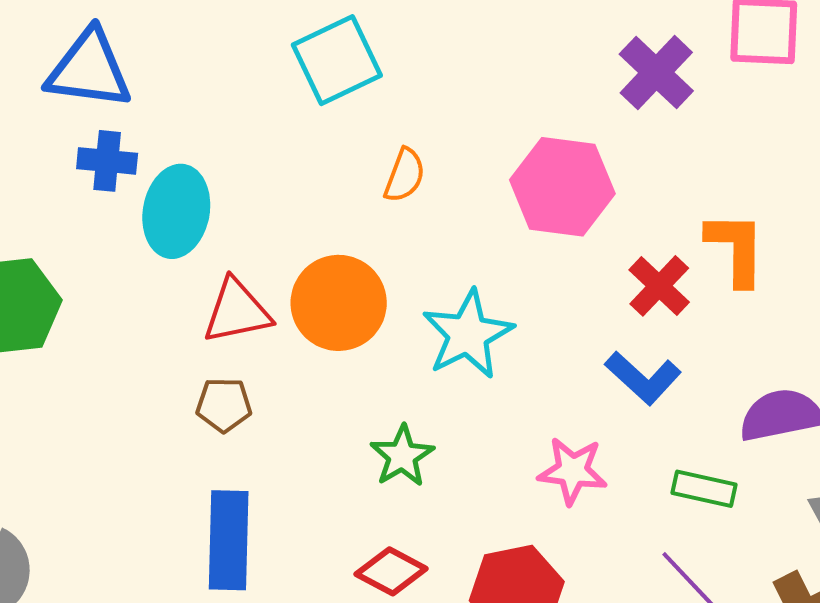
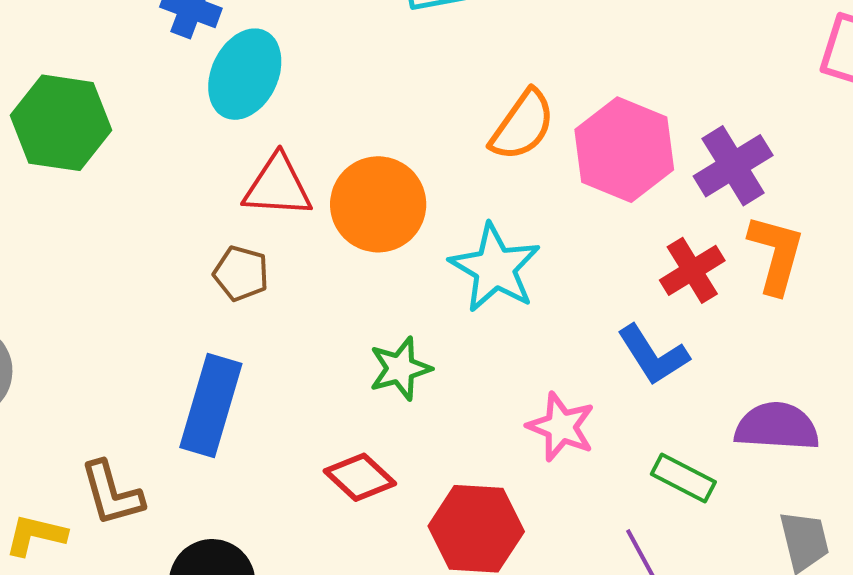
purple cross: (656, 73) -> (733, 166), moved
orange semicircle: (405, 175) -> (523, 125), moved, size x1.4
cyan star: (468, 334) -> (495, 268), turned -30

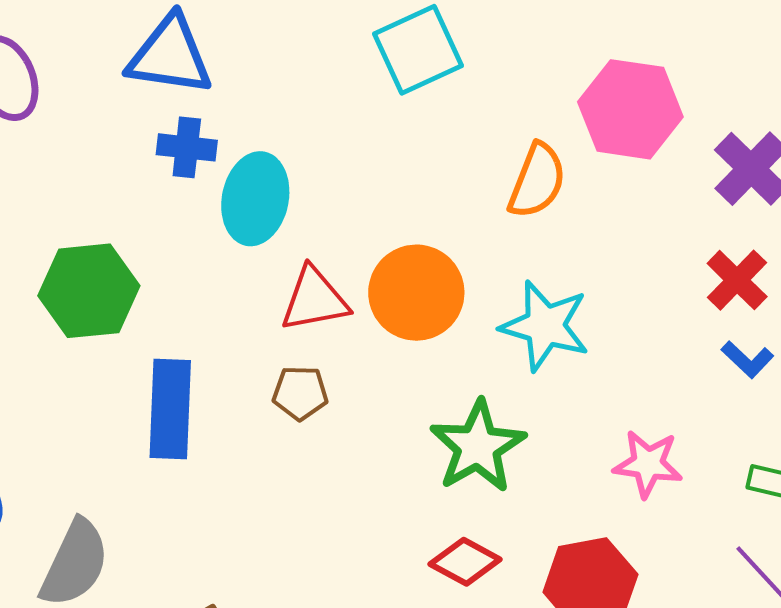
pink hexagon: (624, 150) -> (630, 109), moved
blue L-shape: (653, 355) -> (747, 359), moved, size x0.7
green star: (400, 369) -> (478, 446), size x1.5
blue rectangle: (211, 405) -> (170, 409), moved

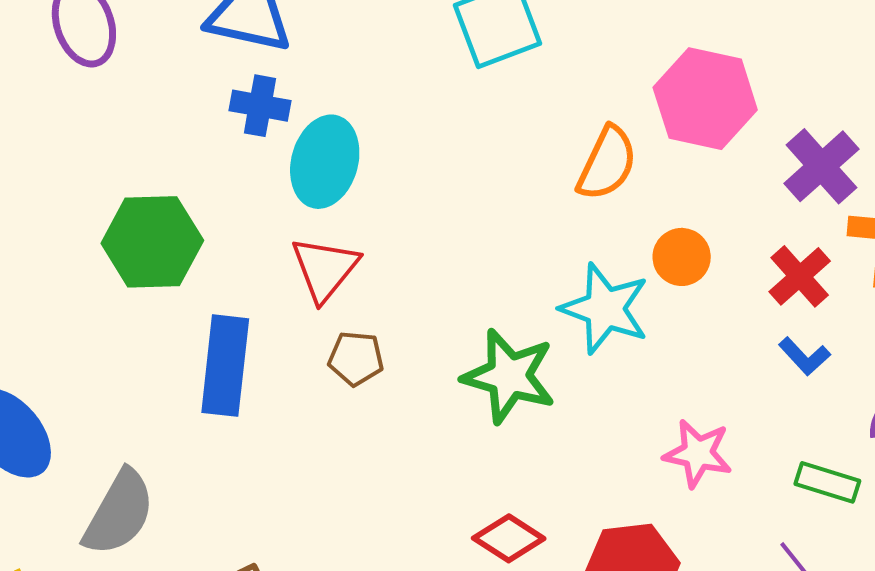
orange circle: (416, 293) -> (682, 257), moved, size x0.6
red triangle: (314, 300) -> (325, 269), moved, turned -44
green star: (478, 446) -> (509, 376), moved, turned -30

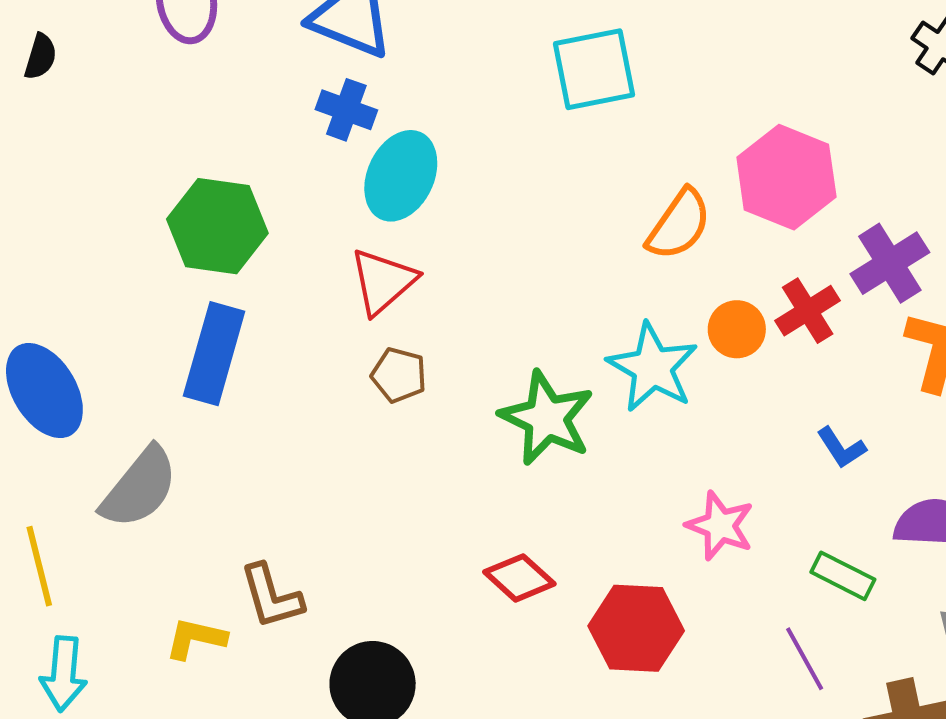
red cross: (800, 276) -> (808, 311), moved
blue rectangle: (225, 366) -> (214, 354), moved

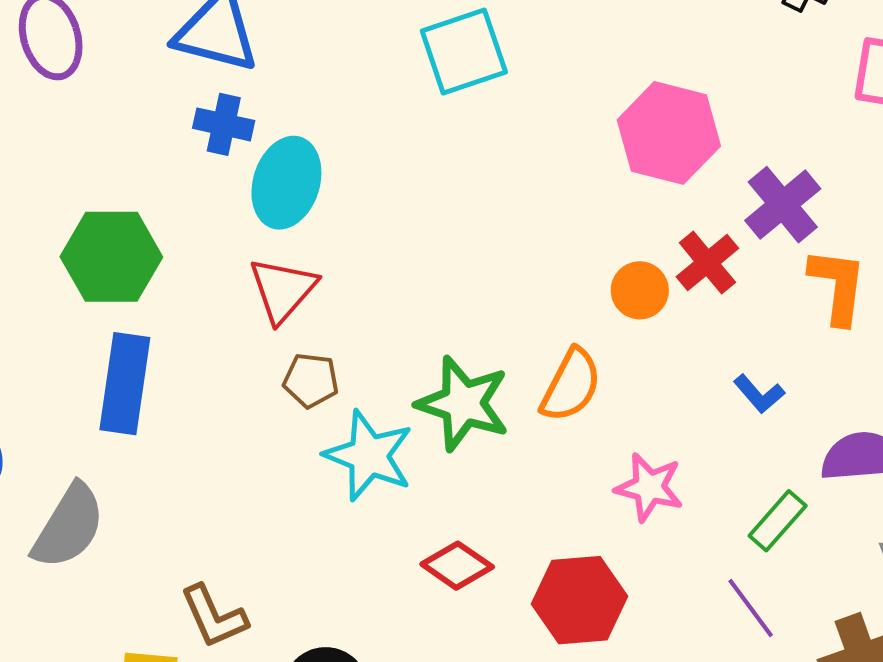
orange semicircle: (679, 225) -> (571, 385), moved
cyan star: (653, 367) -> (369, 456), moved
green rectangle: (843, 576) -> (778, 521), turned -68

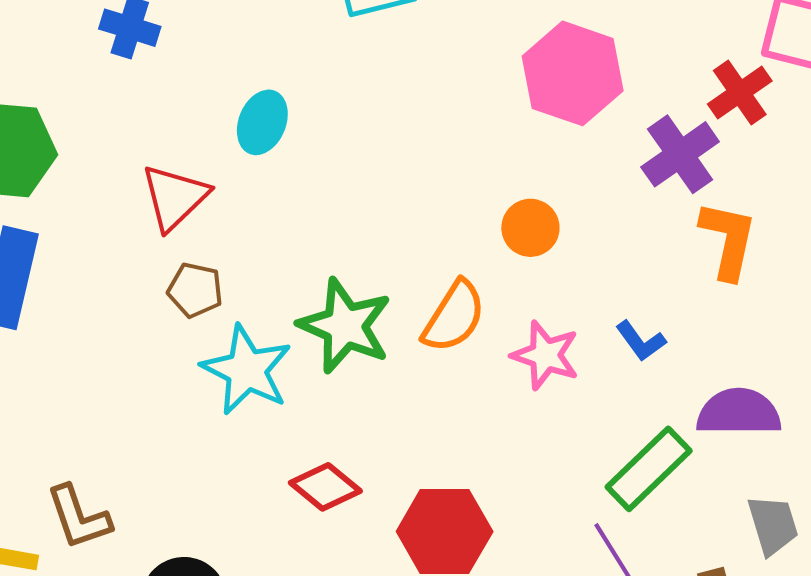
cyan ellipse: (286, 183) -> (262, 122), moved, size x0.7
red cross: (707, 263) -> (740, 92), moved
pink star: (649, 487) -> (545, 355), moved
green rectangle: (778, 521) -> (649, 469), size x1.4

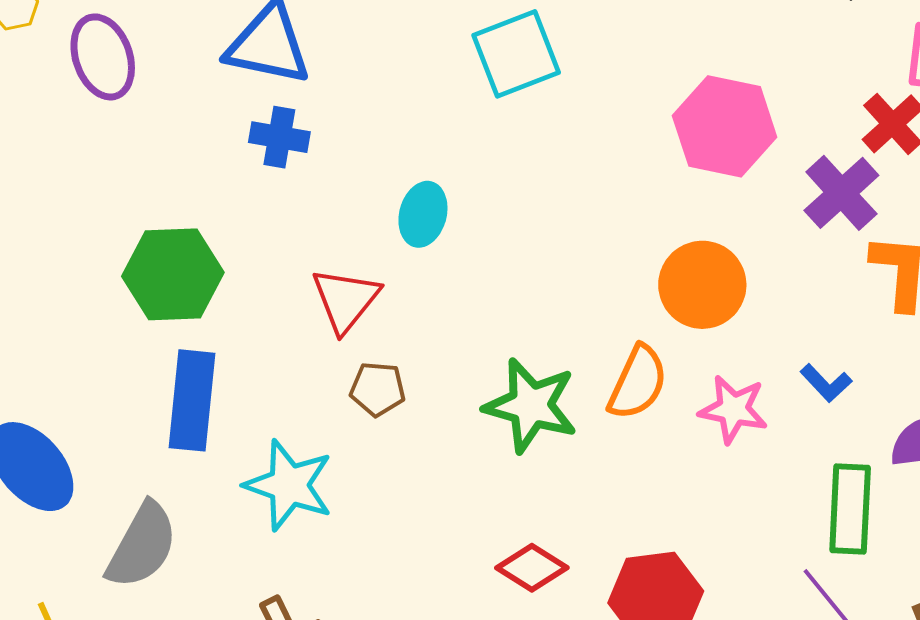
orange circle: (530, 228) -> (702, 285), size x1.5
cyan star: (247, 370) -> (289, 485), moved
green rectangle: (649, 469) -> (850, 509), turned -36

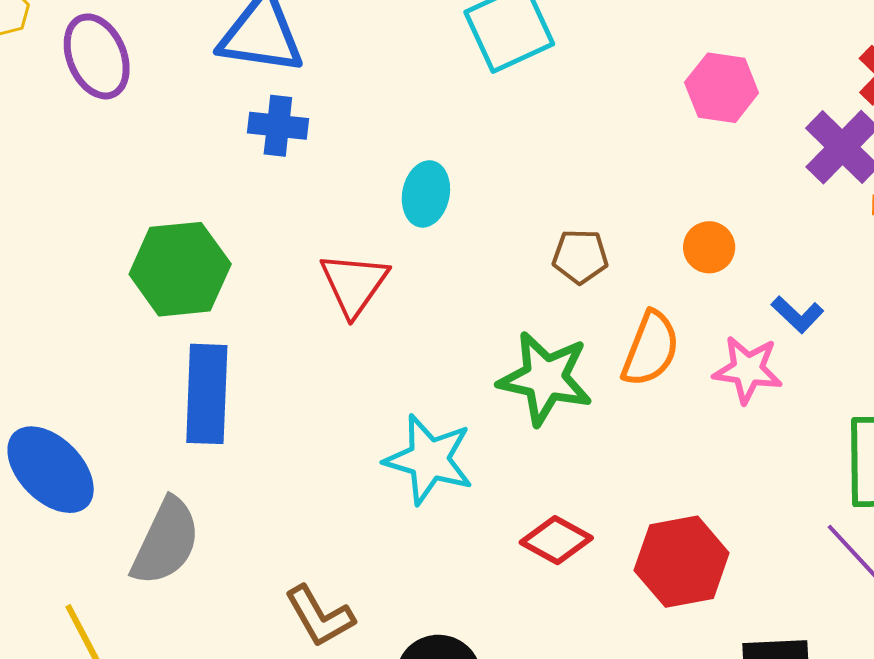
pink hexagon: (725, 126) -> (722, 88), size x0.7
orange circle: (702, 285) -> (709, 247), size x0.6
blue L-shape: (826, 383) -> (798, 314), moved
brown pentagon: (378, 389) -> (580, 256), moved
cyan star: (289, 485) -> (429, 459), moved

